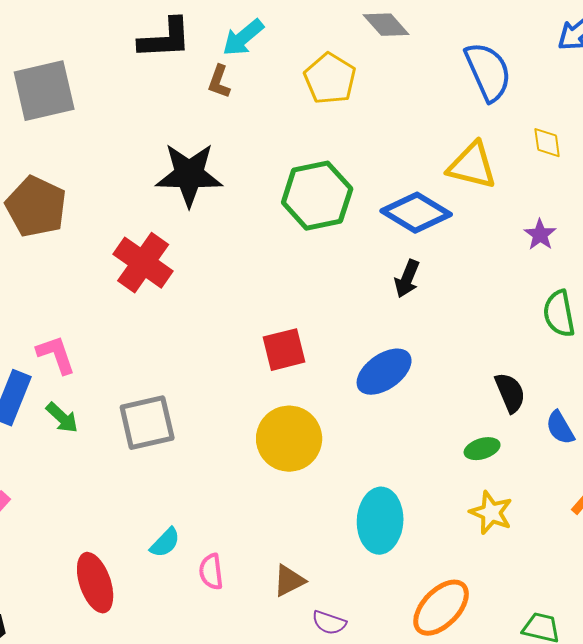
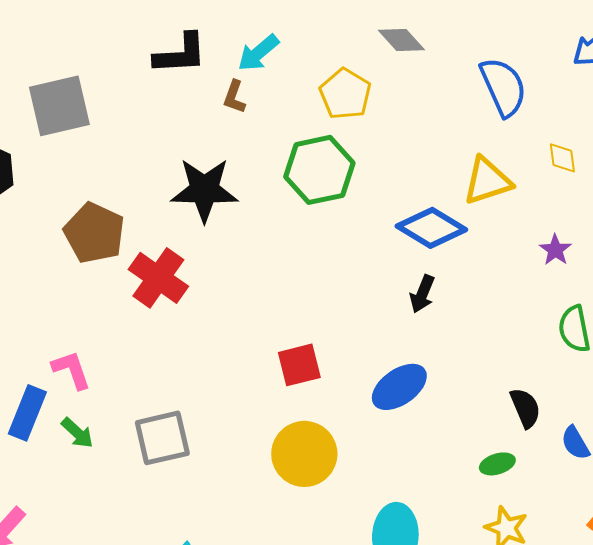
yellow triangle: (472, 166) -> (487, 181), turned -32
green hexagon: (317, 196) -> (319, 170), moved
brown pentagon: (36, 207) -> (94, 233), moved

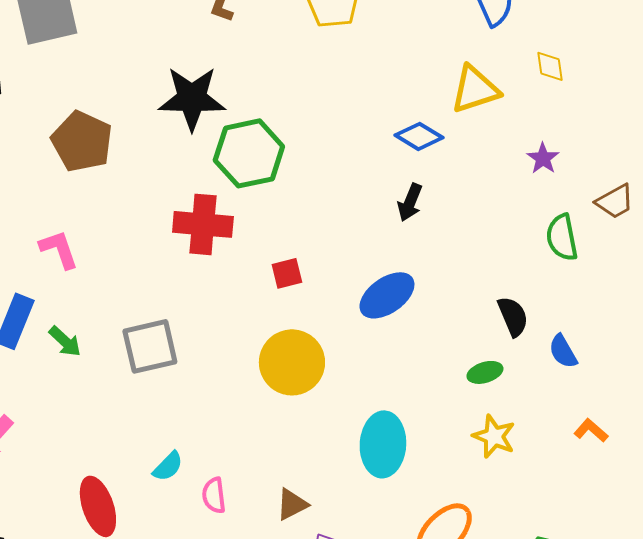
green hexagon: (319, 170) -> (249, 153), moved
blue diamond: (431, 228) -> (419, 136), size x0.7
red cross: (158, 278) -> (203, 224), moved, turned -30
red square: (299, 365) -> (287, 273), size x0.7
pink L-shape: (71, 370) -> (59, 249), moved

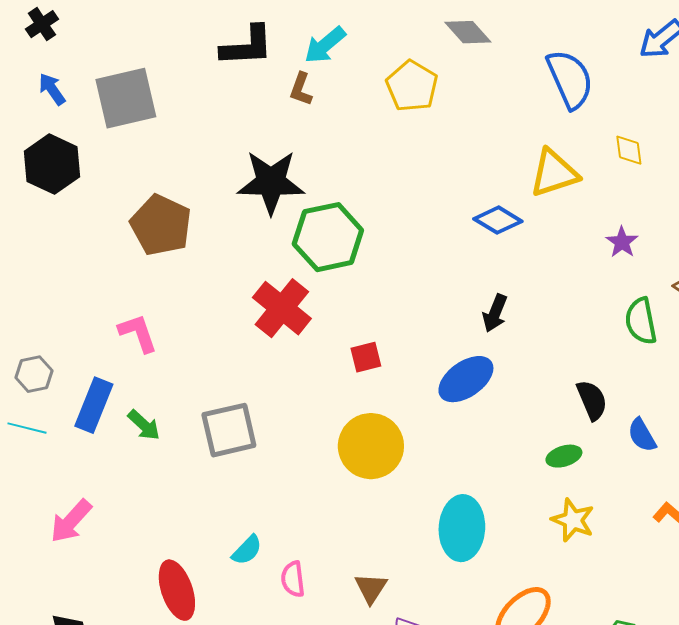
black arrow: (410, 202) -> (495, 313), moved
red cross: (203, 224) -> (282, 308), turned 34
brown triangle: (292, 504) -> (371, 588), turned -30

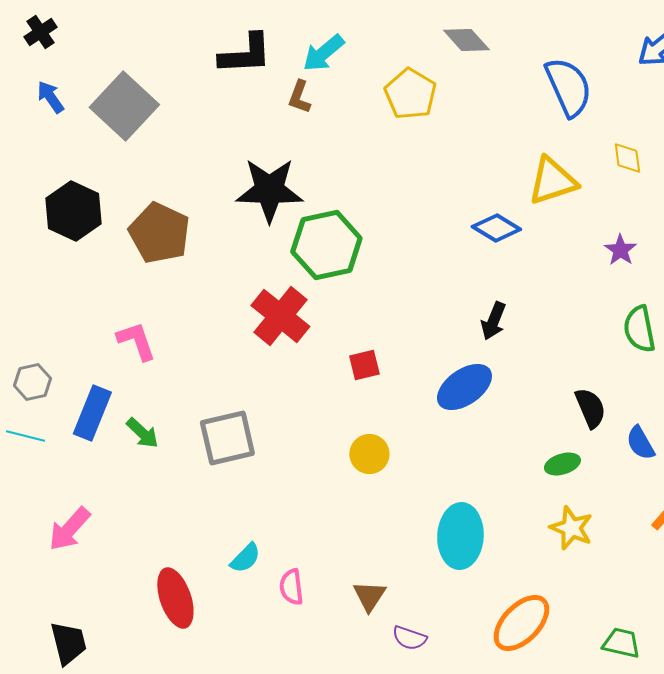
gray square: (126, 98) -> (124, 106), turned -34
black hexagon: (52, 164) -> (73, 211), moved
yellow circle: (371, 446) -> (369, 454), size x0.6

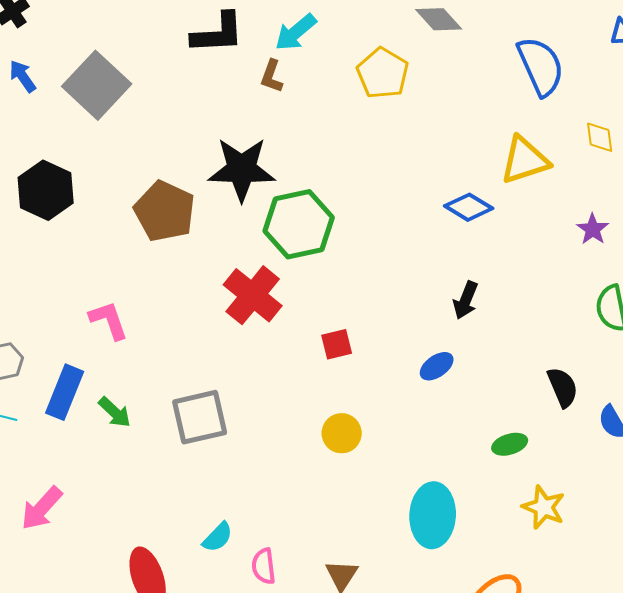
brown pentagon: (159, 233) -> (165, 211), moved
blue ellipse: (464, 387) -> (437, 366), size x0.6
green ellipse: (562, 464) -> (510, 444), moved

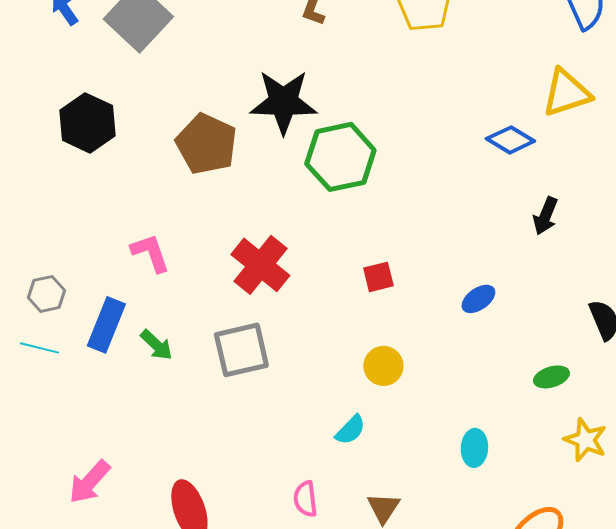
red cross: (253, 295) -> (260, 265), moved
black arrow: (466, 300) -> (545, 216), moved
pink arrow: (42, 508) -> (89, 482), moved
cyan ellipse: (433, 515) -> (474, 448), size x0.6
cyan semicircle: (218, 537) -> (350, 430), moved

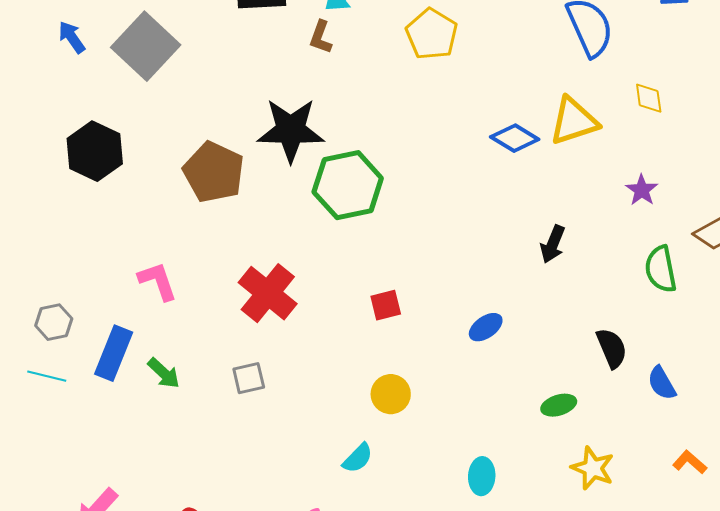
blue diamond: (510, 140) -> (515, 138), moved
gray square: (241, 350) -> (249, 378), size x0.6

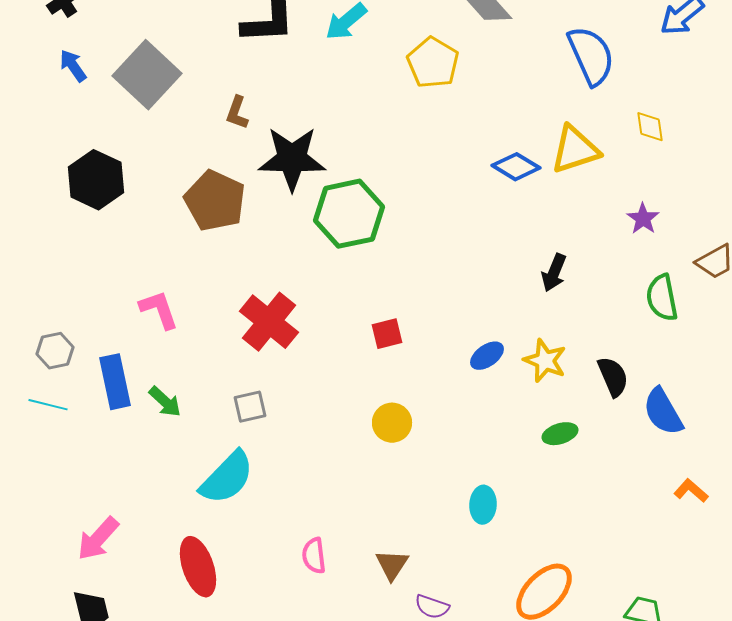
brown L-shape: (321, 37) -> (237, 113), moved
blue rectangle: (114, 353) -> (115, 382), turned -34
blue semicircle: (662, 383) -> (663, 412), size x1.4
cyan semicircle: (358, 458) -> (227, 478), moved, size x1.8
yellow star: (593, 468) -> (545, 361), moved

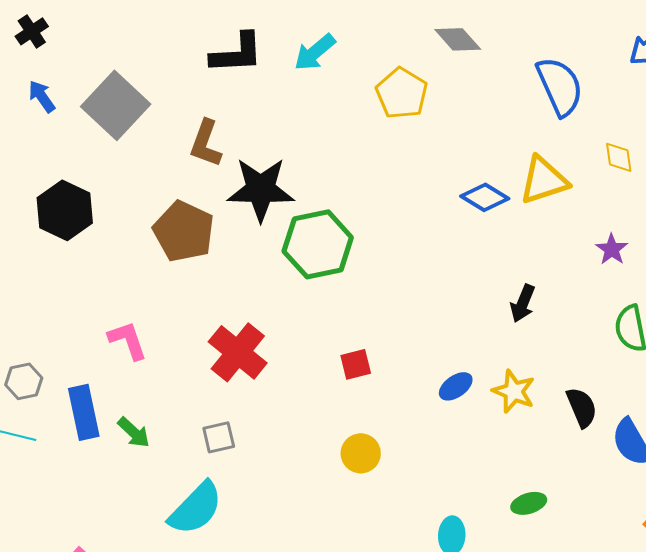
brown L-shape: (237, 113) -> (206, 143), size x1.4
green ellipse: (560, 434) -> (529, 503), moved

